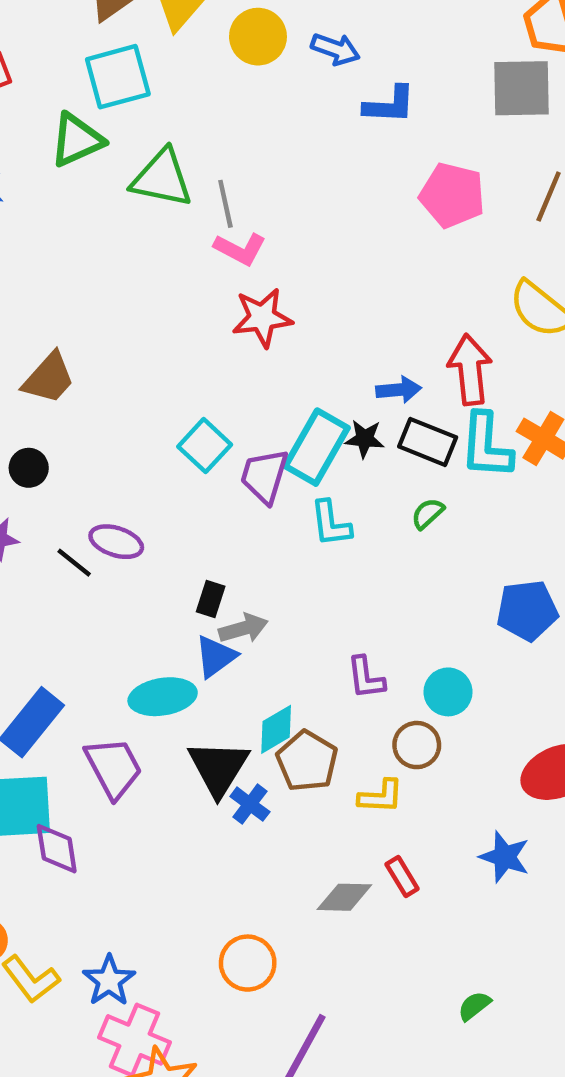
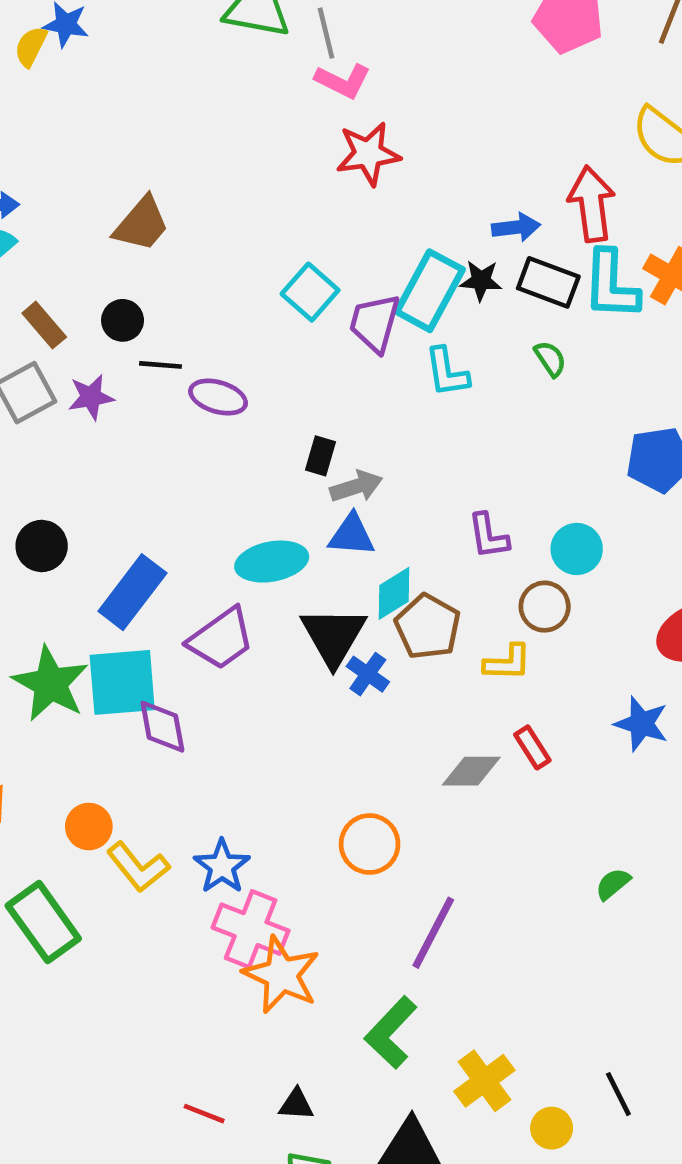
green semicircle: (428, 513) -> (550, 359), turned 100
black line: (74, 563) -> (160, 365), moved, turned -33
blue triangle: (216, 656) -> (352, 535), moved, turned 42
purple trapezoid: (113, 768) -> (221, 639), turned 84

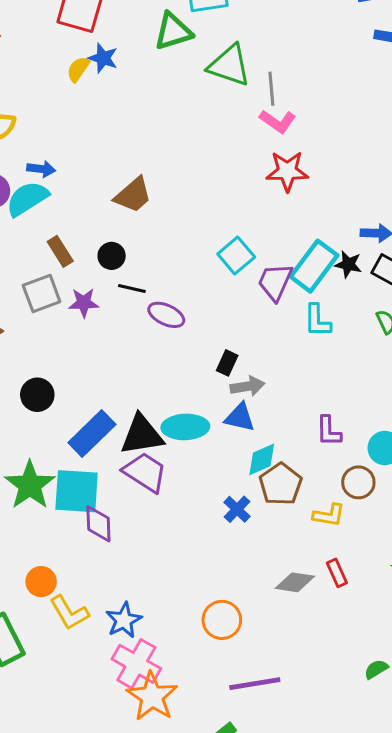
black triangle: (333, 636) -> (142, 435), moved, turned 42
purple trapezoid: (221, 639) -> (145, 472), turned -120
purple line: (433, 933) -> (255, 684), turned 45

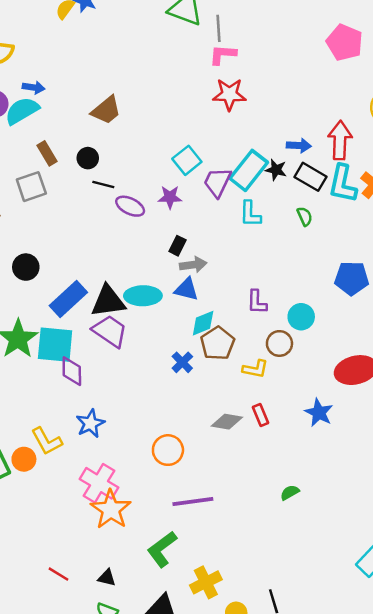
pink L-shape: (278, 121) -> (223, 55), turned 148
purple star: (84, 303) -> (170, 197), moved
orange circle: (41, 582) -> (24, 459), moved
blue star: (124, 620) -> (90, 424), moved

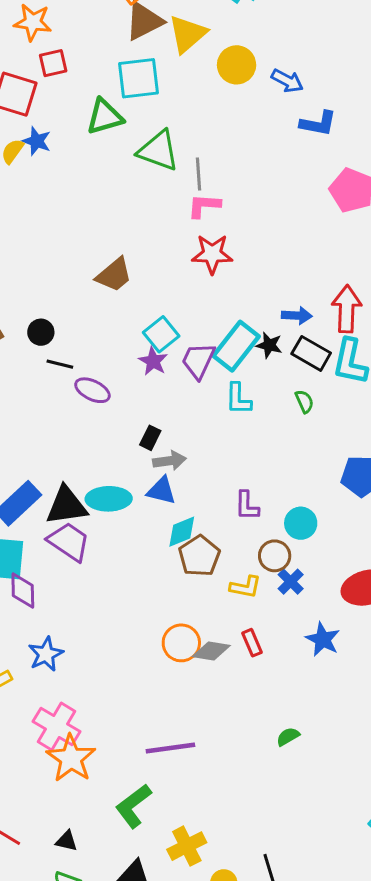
brown trapezoid: (106, 110) -> (114, 275), moved
purple star: (170, 197) -> (153, 361), moved, turned 30
blue cross: (182, 362) -> (291, 582), moved
orange circle: (168, 450) -> (181, 643), moved

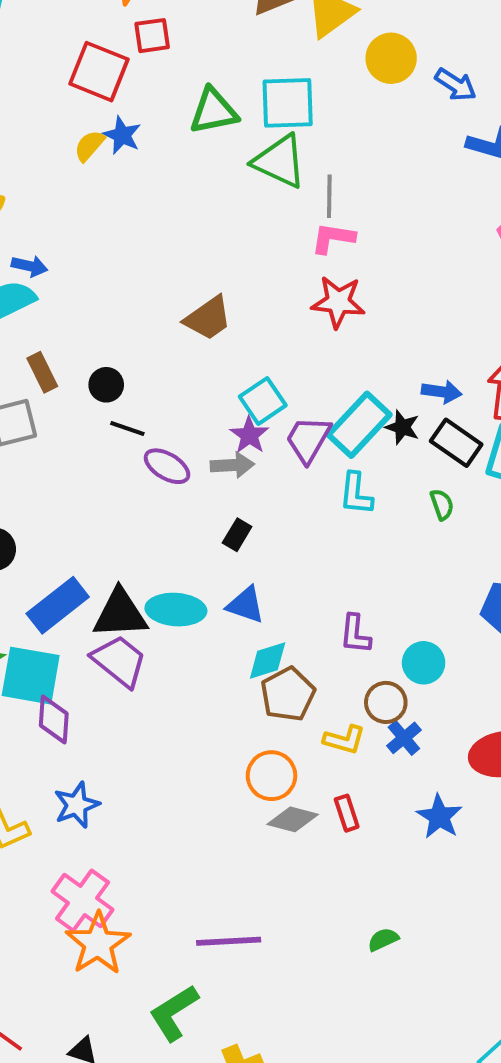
cyan square: (139, 78) -> (288, 103), moved
gray arrow: (169, 461) -> (232, 465), moved
orange circle: (181, 643) -> (271, 776), moved

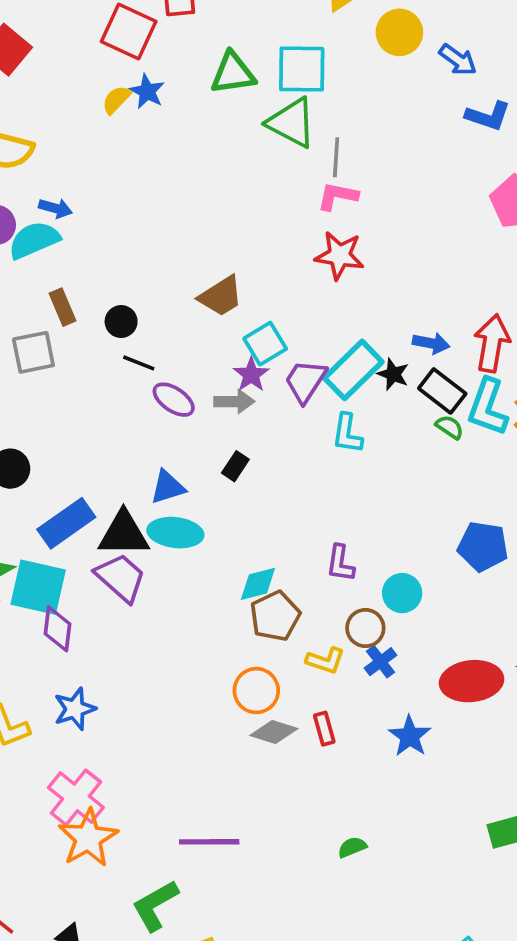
brown trapezoid: (208, 318) -> (221, 296), moved
green semicircle: (442, 505) -> (450, 427), moved, turned -40
blue triangle: (246, 605) -> (168, 487), moved, turned -39

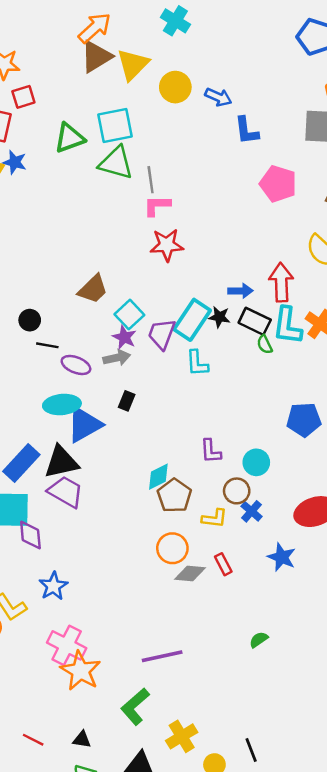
blue L-shape: (488, 116) -> (246, 131), turned 76
green semicircle: (450, 427) -> (265, 344), turned -138
blue triangle: (168, 487) -> (84, 425), size x1.5
cyan ellipse: (175, 533) -> (62, 405), moved

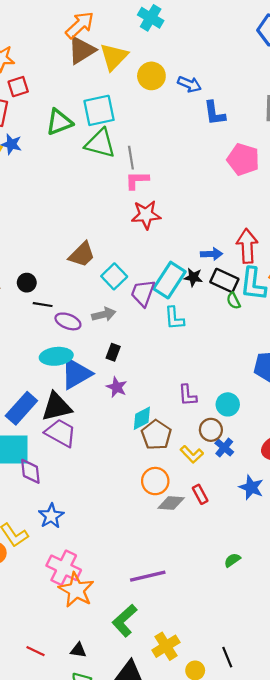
purple star: (124, 337) -> (117, 387), moved
yellow L-shape: (214, 518) -> (192, 454), turned 40

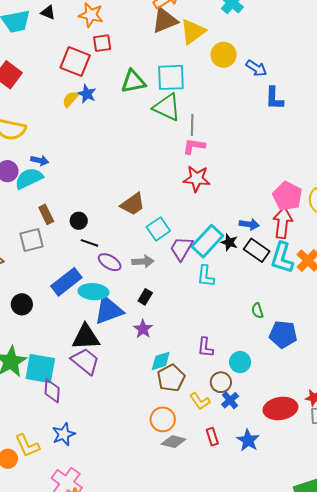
pink pentagon: (243, 159) -> (287, 196), moved
green semicircle: (233, 301) -> (257, 311), moved
blue rectangle: (21, 408) -> (66, 282), moved
red rectangle: (200, 494) -> (212, 437), moved

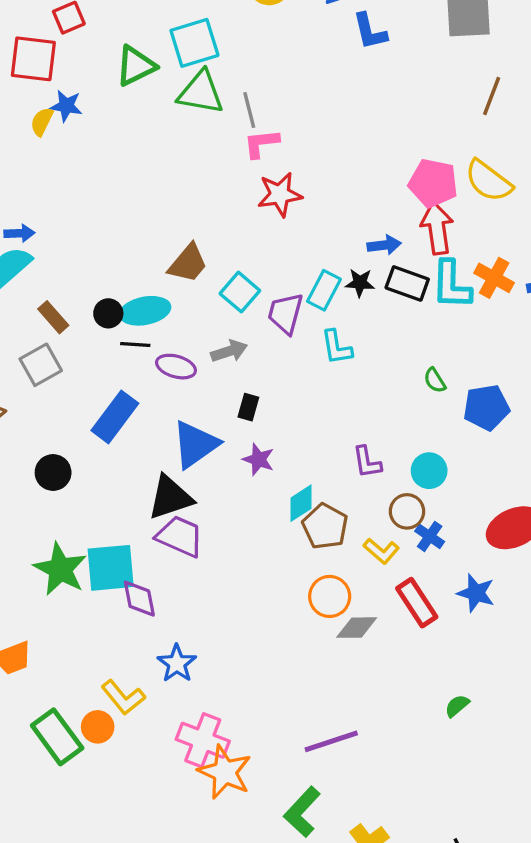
cyan rectangle: (207, 241) -> (324, 290), size x0.7
cyan ellipse: (93, 292) -> (145, 311), moved
red rectangle: (212, 437) -> (417, 603), size x1.6

